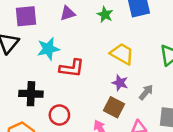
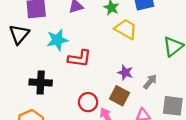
yellow trapezoid: (122, 54) -> (126, 29), moved
red circle: (59, 115) -> (88, 102), moved

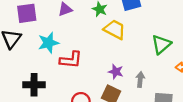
gray arrow: (150, 82) -> (140, 80), turned -32

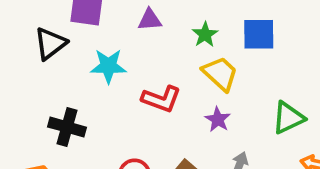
red L-shape: (71, 60) -> (161, 99), moved
purple star: (116, 72) -> (218, 119), moved

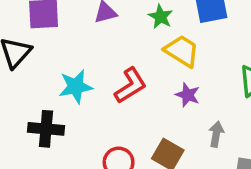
cyan star: (108, 66) -> (76, 87), moved
red L-shape: (161, 99) -> (130, 85), turned -42

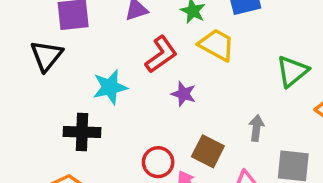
red L-shape: (130, 85) -> (161, 54), moved
purple star: (188, 95) -> (184, 94), moved

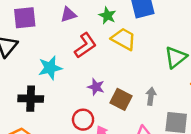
purple star: (184, 94) -> (96, 87), moved
brown square: (208, 151) -> (121, 99), moved

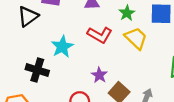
red L-shape: (85, 45) -> (100, 35), turned 50
cyan star: (50, 68) -> (62, 47), turned -30

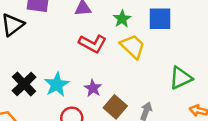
cyan star: (62, 47) -> (57, 85), moved
black cross: (37, 70) -> (24, 84), turned 30

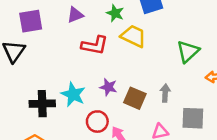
black cross: (24, 84) -> (42, 104), turned -30

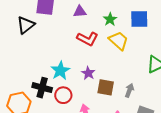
brown square: (135, 98) -> (106, 87), turned -30
black cross: (42, 104) -> (42, 88), moved
red circle: (97, 122) -> (63, 95), moved

